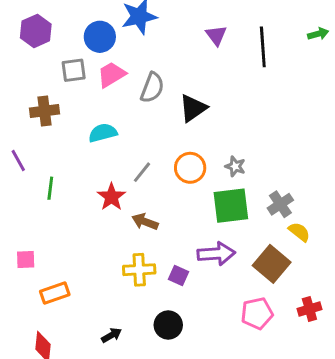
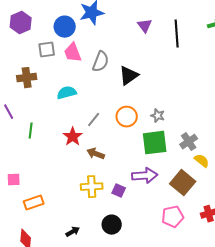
pink trapezoid: (111, 75) -> (73, 53), turned -80

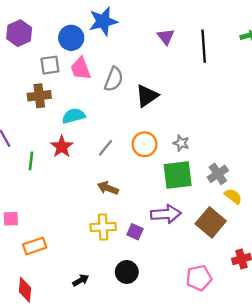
brown cross: (27, 78) -> (39, 96), moved
red star: (73, 137) -> (62, 147), moved
pink pentagon: (173, 217) -> (199, 278), moved

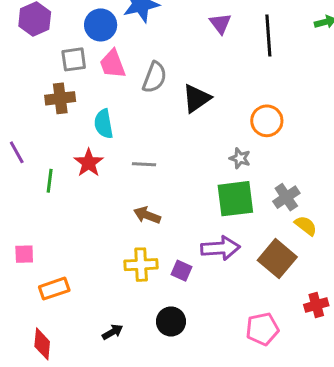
cyan semicircle: (74, 116) -> (104, 124), turned -85
orange circle: (145, 144) -> (267, 121), moved
gray line: (105, 148) -> (144, 164), turned 54

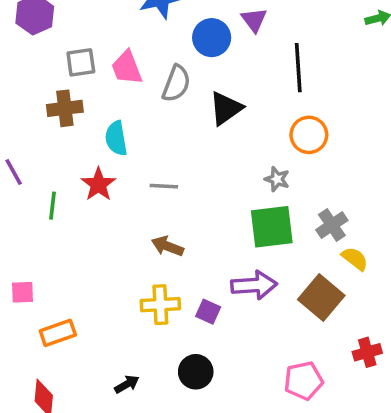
blue circle: (101, 25) -> (212, 38), moved
black line: (268, 35) -> (298, 68), moved

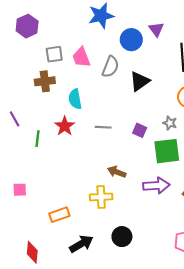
brown arrow: (167, 246) -> (117, 172), moved
purple square: (208, 312) -> (140, 130), moved
orange rectangle: (58, 333) -> (59, 215), moved
black arrow: (127, 384) -> (81, 244), size x1.6

